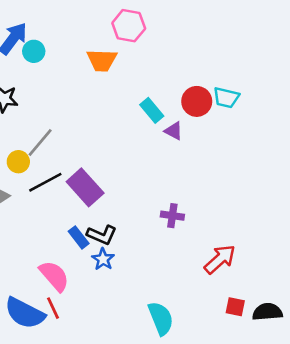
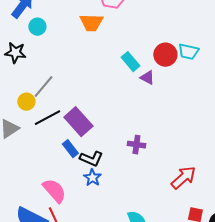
cyan circle: (34, 51) -> (37, 27), moved
purple cross: (172, 216) -> (136, 145), moved
blue rectangle: (79, 237) -> (70, 149), moved

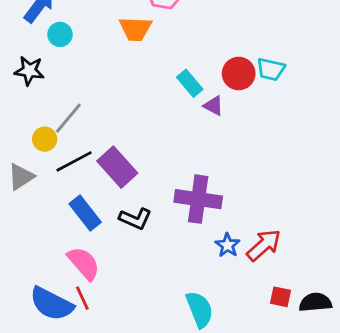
purple cross: (136, 145) -> (198, 199), size x1.8
blue rectangle: (70, 149) -> (85, 213), moved, size x1.4
blue star: (92, 178) -> (227, 245), moved

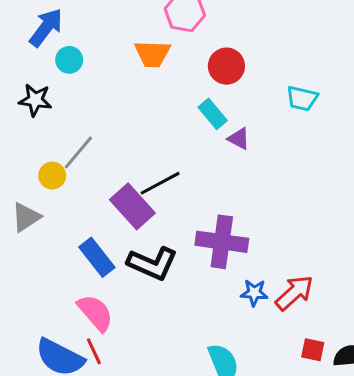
red circle: (239, 74) -> (226, 66), moved
black line: (74, 161) -> (160, 183), moved
black L-shape: (135, 219) -> (152, 263), size x1.4
blue star: (227, 245) -> (254, 293), turned -30

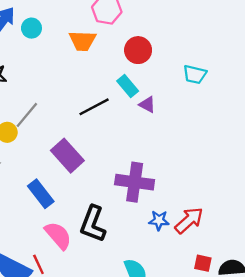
cyan circle: (69, 60) -> (31, 28), moved
black line: (160, 183) -> (94, 107), moved
black L-shape: (152, 263) -> (93, 224), moved, turned 87
pink semicircle: (95, 313) -> (58, 235), moved

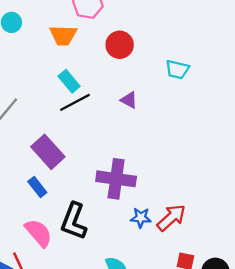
cyan rectangle: (128, 86) -> (69, 81), moved
blue rectangle: (41, 194) -> (37, 187), moved, size x0.7

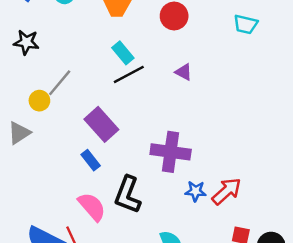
cyan trapezoid: (177, 69) -> (246, 24), moved

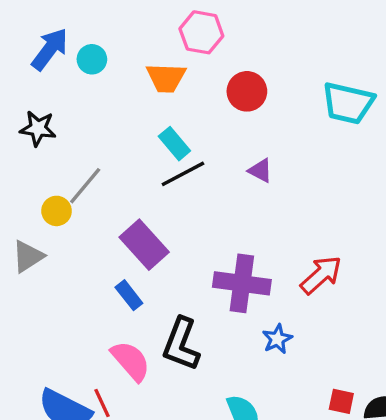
cyan trapezoid: (246, 24) -> (348, 103), size x1.5
blue star: (196, 191) -> (277, 339), turned -30
red arrow: (227, 191) -> (321, 275), moved

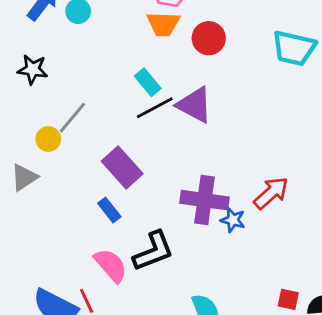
orange trapezoid: (166, 78) -> (163, 24), moved
purple triangle: (260, 170) -> (195, 105), moved, size x1.8
blue star: (277, 339) -> (233, 220), moved, turned -30
black L-shape: (181, 344) -> (153, 251), turned -132

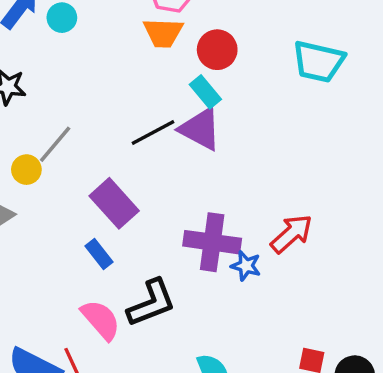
cyan rectangle: (148, 82) -> (205, 92), moved

